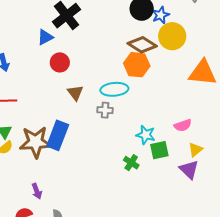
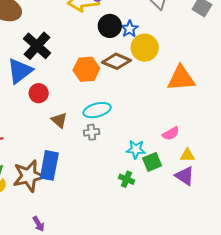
blue triangle: (45, 37) -> (20, 71), size x1.6
orange hexagon: (137, 65) -> (86, 69), moved
yellow triangle: (195, 150) -> (187, 155), turned 49

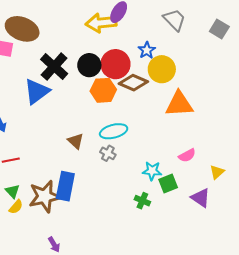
black circle: (110, 26) -> (89, 65), moved
orange triangle: (181, 78) -> (179, 104), moved
red circle: (39, 93) -> (115, 64), moved, size x1.5
gray cross: (92, 132) -> (108, 153), turned 35
yellow triangle: (187, 155) -> (217, 172), moved, turned -42

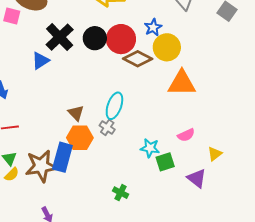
orange hexagon: (103, 90) -> (80, 138), moved
blue triangle: (37, 91) -> (40, 61), size x0.7
cyan ellipse: (114, 131) -> (114, 106), turned -60
green cross: (142, 201) -> (121, 193), moved

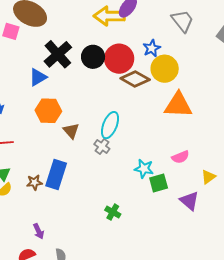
orange hexagon: (80, 138) -> (48, 111), moved
brown star: (41, 166) -> (34, 182), size x0.5

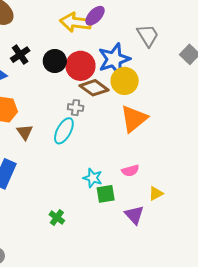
blue star: (152, 48) -> (114, 59), size x1.8
black cross: (58, 54) -> (20, 55), size x0.7
orange triangle: (178, 105) -> (134, 119), turned -48
gray cross: (102, 146) -> (76, 108), moved, turned -35

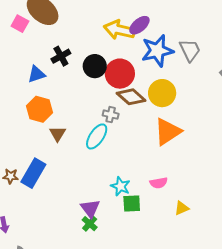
blue star: (114, 59) -> (157, 51), moved
purple triangle: (134, 215) -> (90, 208), moved
green cross: (57, 218) -> (90, 224), moved

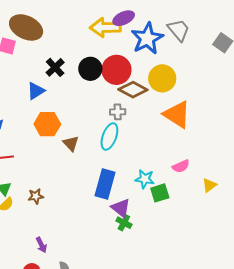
purple ellipse: (139, 25) -> (124, 18), turned 30
orange triangle: (168, 132) -> (177, 114), turned -40
blue rectangle: (33, 173) -> (105, 184), moved

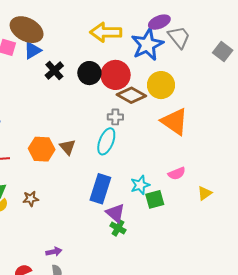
purple ellipse: (124, 18) -> (159, 22), moved
blue triangle: (36, 91) -> (32, 50), moved
orange hexagon: (47, 124) -> (42, 149), moved
cyan star: (145, 179) -> (140, 185), turned -30
purple arrow: (41, 245) -> (54, 252), moved, turned -77

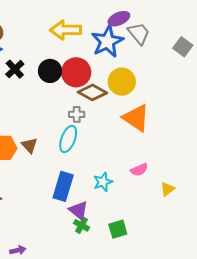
green square: (155, 199) -> (118, 229), moved

